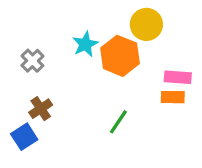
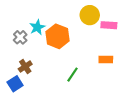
cyan star: (85, 44) -> (37, 27), moved
orange hexagon: (120, 56) -> (57, 36), moved
pink rectangle: (178, 77) -> (109, 25), moved

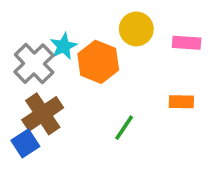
yellow circle: (90, 15) -> (136, 29), moved
gray cross: (20, 37) -> (34, 64), size x1.6
brown cross: (25, 67) -> (43, 114), size x1.6

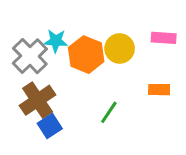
yellow circle: (136, 29) -> (120, 49), moved
cyan star: (64, 46) -> (56, 41), turned 30
blue square: (25, 143) -> (50, 126), moved

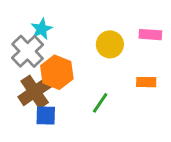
cyan star: (56, 41) -> (42, 29), moved, turned -30
orange hexagon: (86, 55) -> (57, 72), moved
blue square: (50, 126) -> (46, 116), turned 35

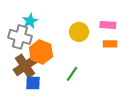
gray cross: (28, 51) -> (20, 37), turned -30
orange rectangle: (146, 82) -> (110, 44), moved

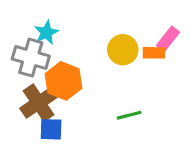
pink rectangle: (108, 25) -> (168, 39), turned -56
orange rectangle: (110, 44) -> (154, 53), moved
green line: (72, 74) -> (129, 115), moved, turned 42

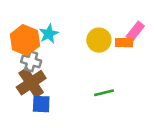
cyan star: (46, 33) -> (49, 34), moved
gray cross: (31, 58) -> (31, 61), moved, size x0.7
orange hexagon: (64, 81) -> (25, 40), moved

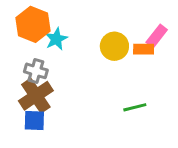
orange hexagon: (25, 40) -> (33, 24), moved
green line: (104, 93) -> (135, 107), moved
blue square: (41, 104) -> (34, 120), moved

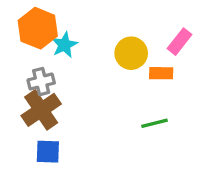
orange rectangle: (144, 49) -> (161, 73), moved
gray cross: (36, 71) -> (41, 82), turned -30
blue square: (34, 120) -> (48, 152), moved

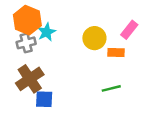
gray cross: (41, 82) -> (26, 43), moved
blue square: (48, 152) -> (44, 99), moved

